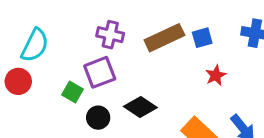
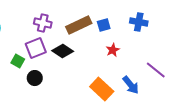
black diamond: (140, 107) -> (63, 51), moved

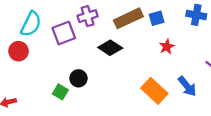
purple cross: (43, 23) -> (88, 16), turned -30
purple square: (36, 48) -> (64, 33), moved
green square: (18, 61) -> (60, 92), moved

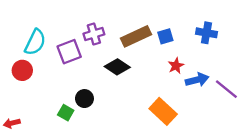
blue arrow: (187, 86) -> (197, 80), moved, turned -65

